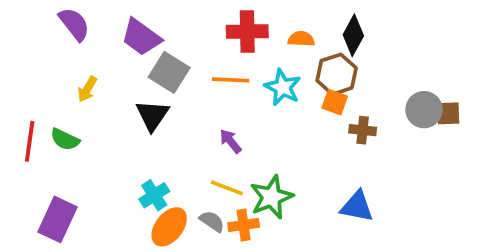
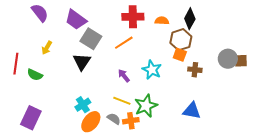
orange line: (231, 80) -> (124, 43), turned -36
cyan star: (283, 87) -> (152, 70), moved
red line: (30, 141) -> (16, 64), moved

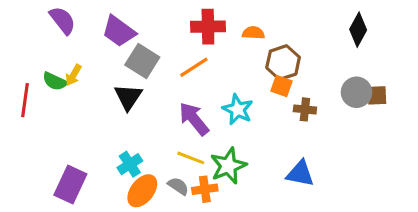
black diamond: (190, 19) -> (358, 30), moved
green semicircle: (35, 75) -> (55, 81), moved
purple arrow: (124, 76) -> (194, 119), size x1.6
purple rectangle: (31, 118) -> (70, 185), moved

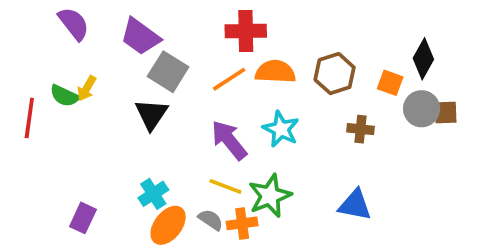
black diamond: (358, 30) -> (423, 59), moved
orange semicircle: (253, 33) -> (275, 72), moved, size x1.5
orange square: (281, 86) -> (390, 83), moved
purple rectangle: (70, 185) -> (83, 218), size x0.7

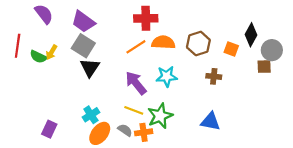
gray square: (168, 72) -> (83, 46), moved
gray circle: (422, 109) -> (272, 50), moved
red line: (29, 118) -> (18, 46), moved
cyan star: (281, 129) -> (167, 76), turned -30

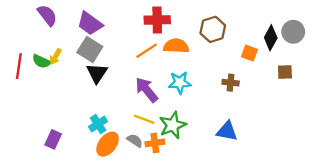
brown hexagon: (198, 44) -> (213, 29), moved
red line: (18, 46) -> (19, 66), moved
gray circle: (272, 50) -> (293, 32), moved

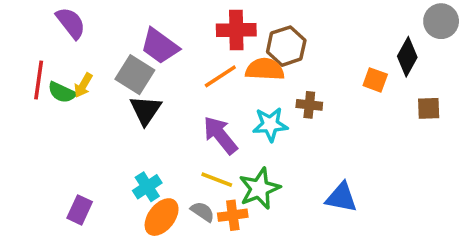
purple trapezoid: (90, 23) -> (160, 46), moved
brown hexagon: (213, 29) -> (286, 46), moved
gray circle: (293, 32) -> (441, 21), moved
red line: (19, 66) -> (39, 80), moved
brown cross: (231, 83) -> (309, 105), moved

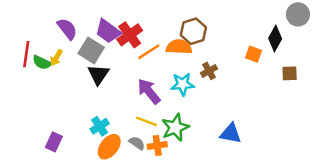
purple semicircle: (71, 23) -> (67, 29), moved
red cross: (236, 30) -> (130, 35), moved, turned -35
brown cross: (309, 105) -> (209, 71), turned -35

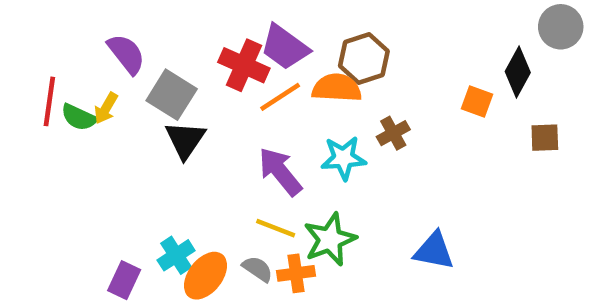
purple trapezoid: (108, 31) -> (285, 47), moved
red cross: (130, 35) -> (244, 65), turned -30
cyan cross: (100, 126) -> (176, 255), moved
purple rectangle: (54, 142) -> (124, 280), moved

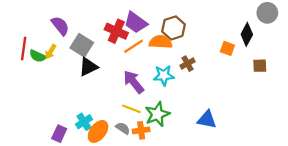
black triangle: (185, 140) -> (88, 67), turned 30

